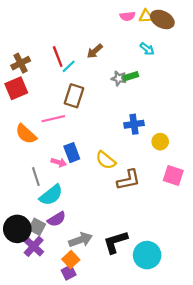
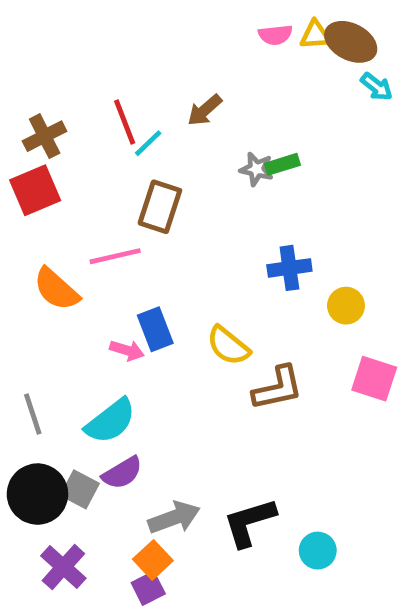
cyan arrow: (147, 49) -> (377, 87), moved
gray line: (36, 177) -> (33, 414), moved
purple cross: (34, 246) -> (63, 567), moved
cyan circle: (147, 255) -> (318, 551), size x0.6

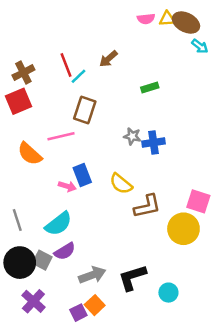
gray star: (256, 169) -> (132, 136), moved
yellow circle: (346, 306) -> (183, 229), moved, size x1.6
orange square: (153, 560) -> (95, 305), moved

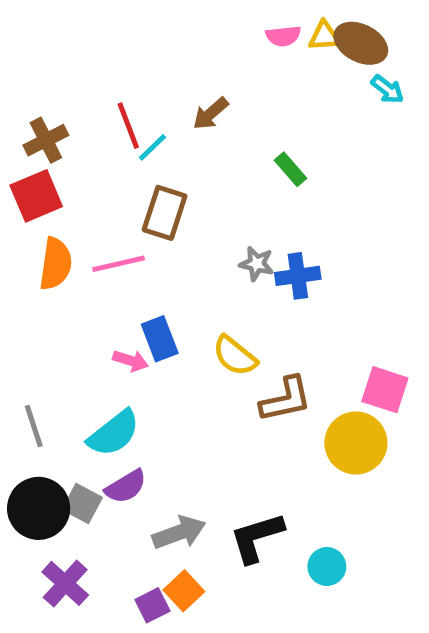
green rectangle: (150, 88) -> (291, 169), turned 66
orange semicircle: (30, 154) -> (56, 264), moved, turned -124

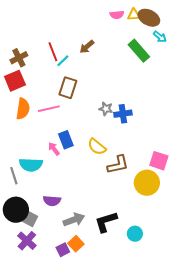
green rectangle: (291, 169) -> (139, 51), moved, size x1.6
pink arrow: (131, 361) -> (54, 149), turned -144
cyan semicircle: (114, 433) -> (31, 165), moved, turned 40
purple semicircle: (126, 487) -> (52, 201), turned 36
gray square: (82, 504) -> (30, 219), moved

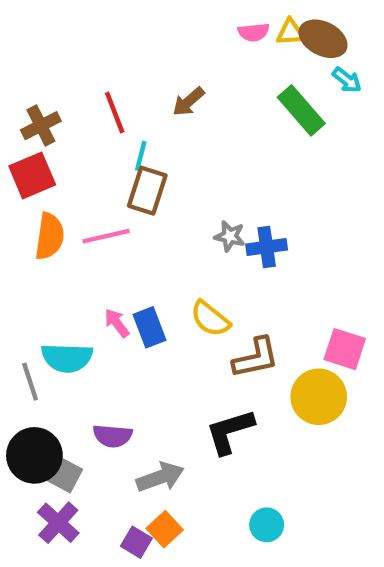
cyan line: (63, 61) -> (141, 156), moved, turned -32
blue rectangle: (66, 140) -> (149, 327), moved
black L-shape: (106, 222) -> (230, 432), moved
cyan circle: (135, 234) -> (267, 525), moved
purple square: (63, 250) -> (136, 542), turned -32

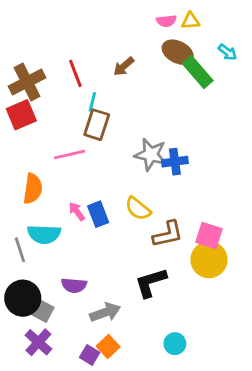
brown ellipse: (323, 39) -> (178, 52), moved
brown cross: (41, 126) -> (27, 82), size x1.4
orange semicircle: (50, 236) -> (33, 189), moved
gray star: (230, 236) -> (151, 155), size x1.6
pink square: (345, 349) -> (209, 236), moved

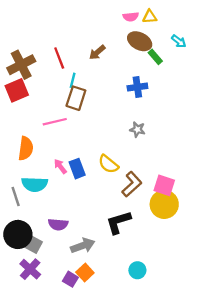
green rectangle: (198, 72) -> (155, 57), size x0.6
gray star: (151, 155) -> (137, 129), moved, size x0.6
blue cross: (175, 162) -> (137, 87), moved
brown L-shape: (168, 234) -> (132, 184), turned -30

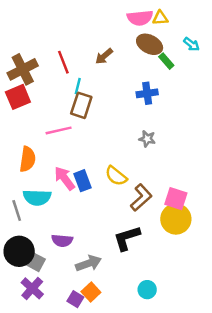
pink semicircle: (131, 17) -> (140, 18), size x1.5
pink arrow: (60, 166) -> (65, 178), size x1.5

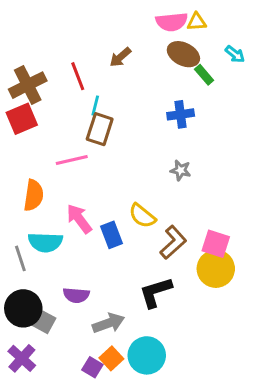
brown arrow: (104, 56) -> (120, 57), moved
blue rectangle: (83, 181) -> (111, 235), moved
purple cross: (32, 288) -> (22, 358), moved
cyan circle: (147, 290) -> (147, 355), moved, size x1.6

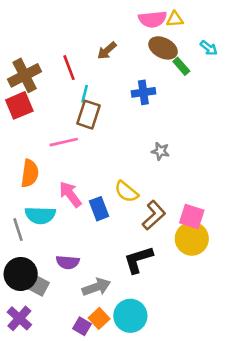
blue cross: (181, 114) -> (143, 92), moved

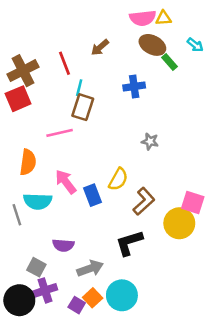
yellow semicircle: (126, 192) -> (118, 179), turned -100
pink square: (192, 217) -> (193, 203), moved
black circle: (21, 274) -> (19, 300), moved
purple cross: (19, 318) -> (45, 290), moved, turned 30

